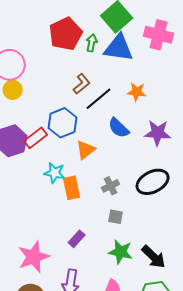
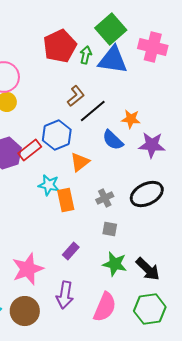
orange star: (137, 92) -> (131, 119), moved

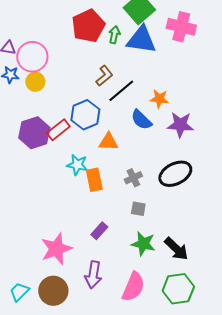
orange triangle: (80, 162) -> (108, 142), turned 40

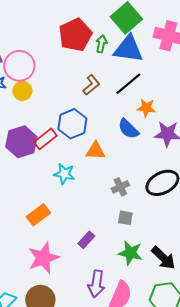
black line: (121, 91) -> (128, 84), moved
orange rectangle: (94, 180) -> (38, 215), moved, turned 65
purple arrow: (93, 275) -> (96, 284), moved

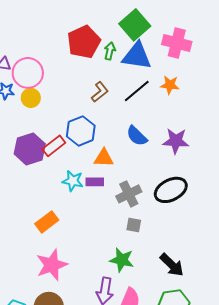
orange star: (146, 108) -> (170, 85), moved
gray cross: (120, 187) -> (129, 194), size x1.4
purple rectangle: (86, 240) -> (95, 182), moved, turned 48
green star: (130, 253) -> (122, 260), moved

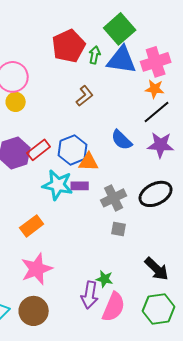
pink cross: (177, 43) -> (156, 62), moved, turned -32
black line: (137, 91) -> (157, 112), moved
blue hexagon: (81, 131) -> (73, 150), moved
cyan star: (73, 181) -> (58, 185), size x1.4
green star: (122, 260) -> (105, 279), moved, size x0.7

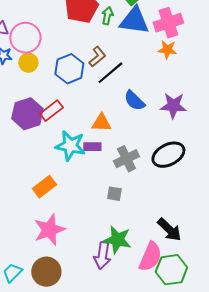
black line: (157, 112) -> (110, 73), moved
blue hexagon: (73, 150) -> (69, 69), moved
gray square: (119, 229) -> (114, 194), moved
green star: (105, 279) -> (117, 240), size x1.6
pink semicircle: (114, 307) -> (150, 257), moved

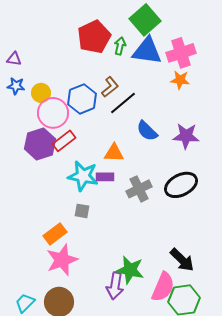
pink circle: (25, 38) -> (53, 113), moved
orange rectangle: (44, 187) -> (55, 234), moved
gray square: (114, 194) -> (82, 211), moved

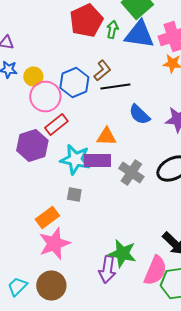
black line: (123, 103) -> (115, 86), turned 32
purple hexagon: (40, 144) -> (32, 146), moved
purple rectangle: (105, 177) -> (97, 160), size x1.5
gray cross: (139, 189) -> (131, 172), turned -30

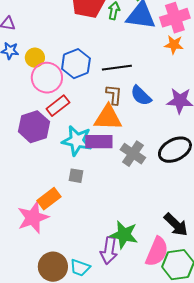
brown L-shape: (102, 70) -> (114, 95), moved, turned -45
orange triangle: (106, 136) -> (108, 118), size x1.4
pink star: (54, 244) -> (33, 218), moved
cyan trapezoid: (17, 286) -> (80, 268), moved, turned -115

